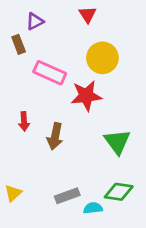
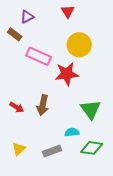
brown rectangle: (19, 44) -> (15, 34), turned -32
red arrow: (24, 121) -> (17, 107), moved, turned -56
yellow triangle: (13, 193) -> (19, 149), moved
cyan semicircle: (93, 208) -> (72, 132), moved

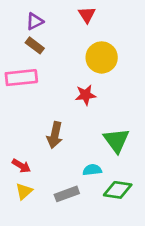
brown rectangle: (15, 34) -> (35, 45), moved
pink rectangle: (39, 56) -> (21, 78), moved, turned -30
red star: (67, 74) -> (86, 95), size x0.7
red arrow: (17, 107) -> (21, 166), moved

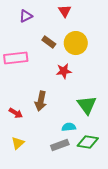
brown rectangle: (35, 45) -> (49, 42), moved
red arrow: (21, 166) -> (16, 113), moved
gray rectangle: (67, 194) -> (60, 145), moved

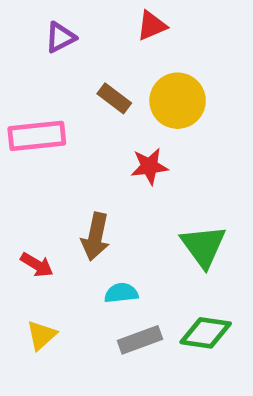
red triangle: (65, 11) -> (152, 26), turned 40
cyan semicircle: (69, 127) -> (121, 293), moved

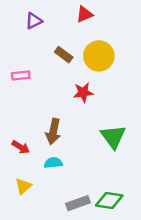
pink rectangle: (37, 136) -> (21, 75), size x0.6
cyan semicircle: (121, 293) -> (53, 163), moved
green diamond: (206, 333) -> (109, 201), moved
gray rectangle: (140, 340) -> (78, 203), moved

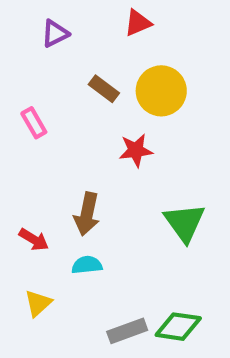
pink rectangle: (21, 75) -> (34, 123), turned 66

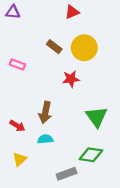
purple triangle: (55, 34) -> (13, 12), moved, turned 32
pink rectangle: (34, 123) -> (17, 64), turned -40
green diamond: (178, 327) -> (91, 155), moved

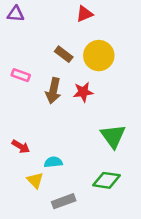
brown arrow: (45, 112) -> (53, 91), moved
yellow triangle: (20, 159) -> (35, 180), moved, turned -32
gray rectangle: (66, 174) -> (64, 201), moved

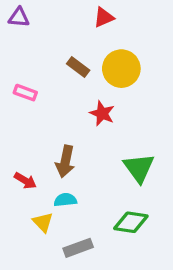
brown arrow: (53, 91) -> (65, 161), moved
red star: (83, 92) -> (102, 113), turned 30

